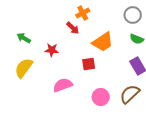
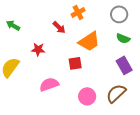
orange cross: (83, 13) -> (78, 12), moved
green arrow: (24, 38) -> (13, 25), moved

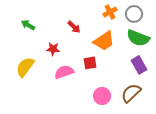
orange cross: (78, 12) -> (110, 12), moved
green semicircle: (123, 38) -> (138, 38), size x1.6
pink semicircle: (49, 84) -> (64, 72), moved

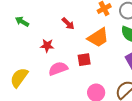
yellow semicircle: (25, 67) -> (19, 78), moved

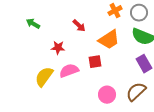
yellow semicircle: (19, 78) -> (44, 77), moved

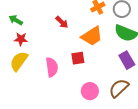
red star: (58, 48) -> (21, 39), moved
pink semicircle: (69, 71) -> (52, 67), turned 102
yellow semicircle: (44, 77) -> (19, 61), moved

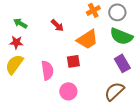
green arrow: (16, 20) -> (20, 23), moved
pink circle: (90, 91) -> (68, 91), moved

